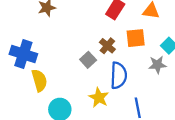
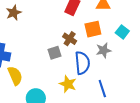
gray square: (88, 60) -> (55, 53), turned 32
gray star: (157, 65) -> (104, 50), moved

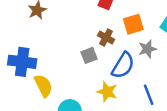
blue semicircle: (82, 63) -> (123, 65), turned 40

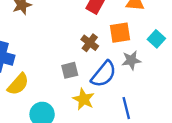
gray square: (89, 55) -> (70, 70), moved
yellow semicircle: (43, 86) -> (18, 84), turned 60

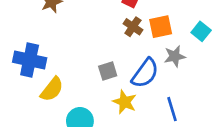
brown cross: (90, 43) -> (133, 27), moved

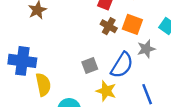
orange square: (161, 27) -> (132, 24), turned 36
yellow semicircle: (52, 89) -> (43, 85), turned -45

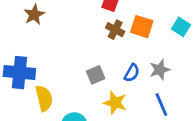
gray star: (146, 49) -> (160, 70), moved
blue semicircle: (122, 65) -> (132, 73), size x0.6

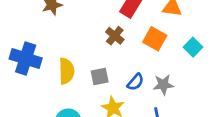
brown cross: (115, 30) -> (115, 36), moved
yellow semicircle: (44, 98) -> (66, 71), moved

